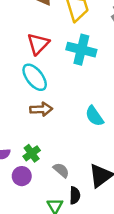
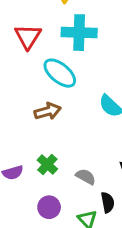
cyan ellipse: (35, 77) -> (60, 73), moved
purple circle: (22, 176) -> (49, 207), moved

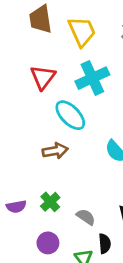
cyan cross: (79, 33) -> (92, 78), turned -32

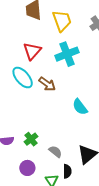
cyan ellipse: (70, 115) -> (23, 78), moved
brown arrow: (55, 151) -> (47, 84), moved, turned 42

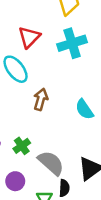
brown arrow: (47, 84) -> (41, 99), moved, turned -114
gray semicircle: (55, 152) -> (51, 163), size x1.6

